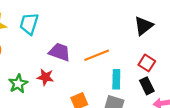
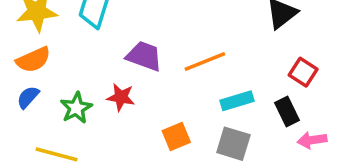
red square: (147, 63) -> (303, 72), moved
cyan rectangle: (116, 79) -> (237, 101), turned 72

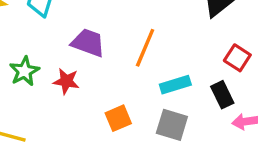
orange line: (205, 61) -> (145, 48), turned -45
green star: (76, 108) -> (24, 71), moved

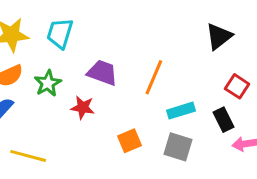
green star: (24, 71) -> (48, 83), moved

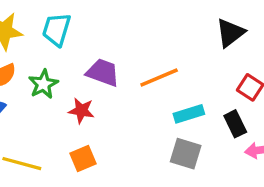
orange line: (154, 77) -> (159, 77), turned 44
orange square: (130, 141) -> (83, 159), moved

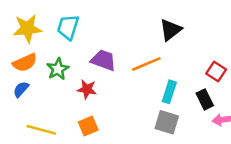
black triangle: (230, 33) -> (171, 30), moved
cyan rectangle: (189, 114) -> (169, 92), turned -55

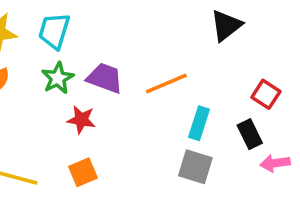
black triangle: (171, 30) -> (226, 26), moved
green star: (58, 69) -> (58, 78), moved

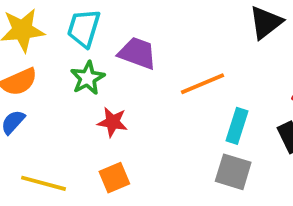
purple trapezoid: (105, 78) -> (137, 53), moved

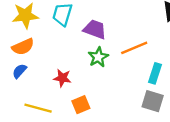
green star: (88, 78) -> (98, 57), moved
red star: (112, 122) -> (62, 78), moved

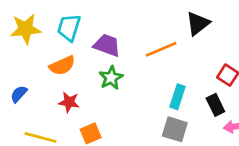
orange semicircle: (23, 47) -> (62, 66), moved
orange line: (134, 48) -> (161, 49), moved

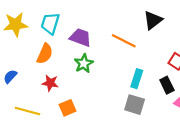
orange line: (161, 49) -> (124, 41), turned 50
orange semicircle: (62, 66) -> (45, 54), turned -42

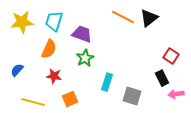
orange line: (124, 41) -> (123, 17), moved
cyan rectangle: (137, 79) -> (107, 82), moved

